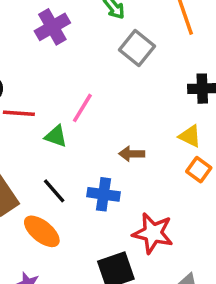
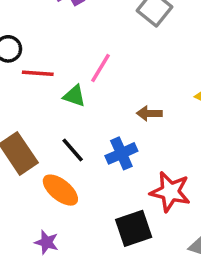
blue cross: (104, 194) -> (121, 153), turned -32

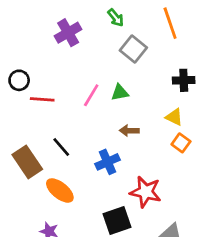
green triangle: (74, 96) -> (120, 93), moved, turned -30
black line: (73, 150) -> (61, 147), moved

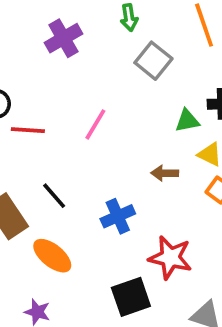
green arrow: (116, 18) -> (129, 18), turned 30
green triangle: (120, 93) -> (187, 121), moved
brown arrow: (129, 131) -> (165, 173), moved

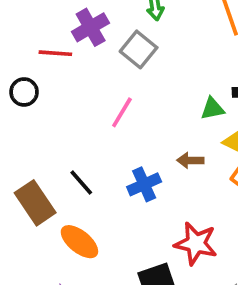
gray square: (153, 61) -> (139, 49), moved
red line: (28, 130) -> (55, 53), moved
blue cross: (118, 216) -> (144, 184), moved

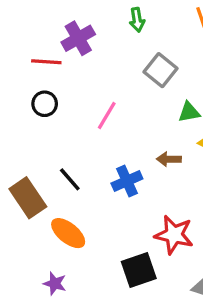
gray square: (139, 49) -> (161, 70), moved
black circle: (24, 92) -> (45, 104), moved

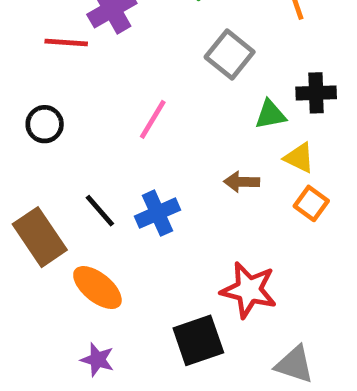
black circle: (45, 104) -> (45, 124), moved
blue cross: (127, 181) -> (158, 213), moved
purple star: (55, 283) -> (97, 360), moved

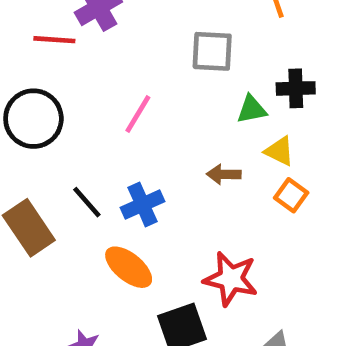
gray square: (230, 55) -> (212, 51), turned -36
black circle: (45, 124) -> (33, 119), size x1.6
orange ellipse: (97, 288) -> (129, 267), moved

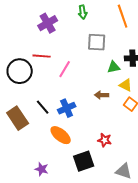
red line: (54, 40) -> (42, 56), moved
red star: (231, 279) -> (105, 140), size x0.6

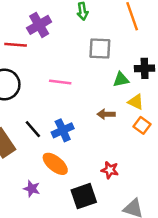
red line: (42, 56) -> (16, 45), moved
pink line: (65, 69) -> (60, 82), turned 66
purple star: (42, 169) -> (32, 189), moved

